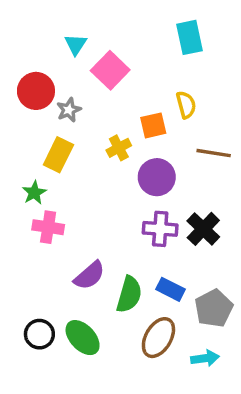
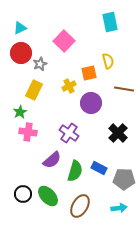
cyan triangle: (76, 44) -> (20, 28), moved, turned 32
purple cross: (160, 229) -> (69, 133), moved, turned 30
gray pentagon: (214, 308) -> (124, 179), turned 30
brown ellipse: (158, 338) -> (80, 206), moved

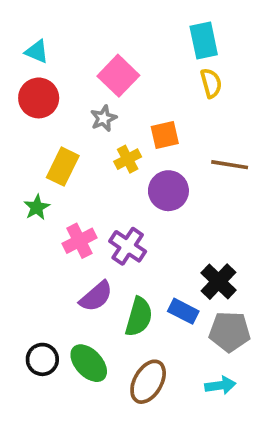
cyan triangle: (20, 28) -> (37, 52), turned 48
yellow semicircle: (108, 61) -> (211, 83), moved
gray star: (40, 64) -> (104, 118), moved
pink cross: (28, 132) -> (79, 241), moved, turned -36
black cross: (118, 133) -> (219, 282), moved

